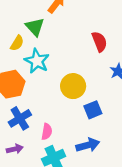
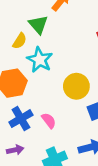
pink semicircle: (47, 132) -> (49, 121), moved, turned -49

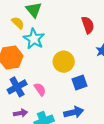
yellow semicircle: (20, 41) -> (18, 23), turned -80
purple arrow: (15, 150) -> (21, 113), moved

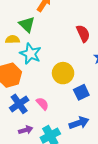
yellow semicircle: (18, 23) -> (12, 39), turned -40

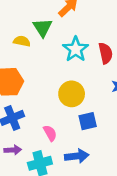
cyan star: (30, 54) -> (76, 49), moved
pink semicircle: (42, 104) -> (50, 133), moved

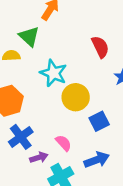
cyan star: (76, 49) -> (53, 73), moved
purple arrow: (13, 150) -> (39, 157), moved

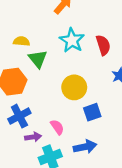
green triangle: (29, 36) -> (38, 59), moved
cyan star: (53, 73) -> (72, 40), moved

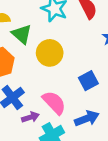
yellow circle: (74, 87) -> (50, 53), moved
pink semicircle: (57, 127) -> (54, 103), size x1.5

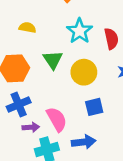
green triangle: (22, 34) -> (53, 60), moved
yellow circle: (50, 53) -> (84, 72), moved

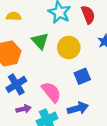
purple arrow: (31, 127) -> (24, 109), moved

